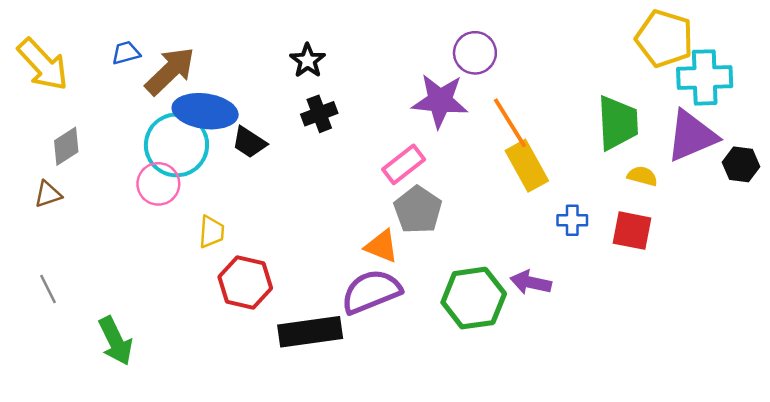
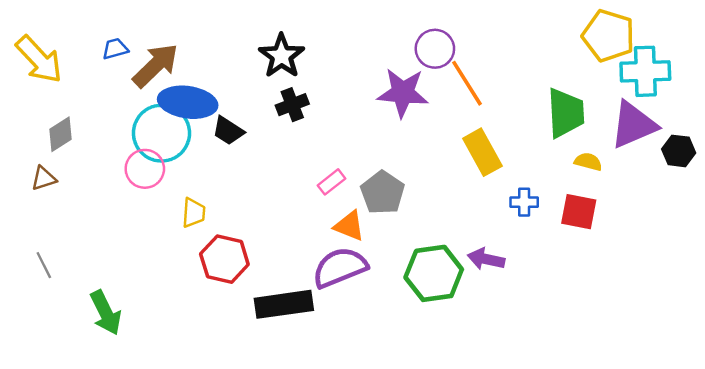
black star: (308, 61) -> (282, 56), size x1.4
orange line: (510, 123) -> (467, 83), moved
pink rectangle: (404, 164) -> (331, 182), moved, size x0.7

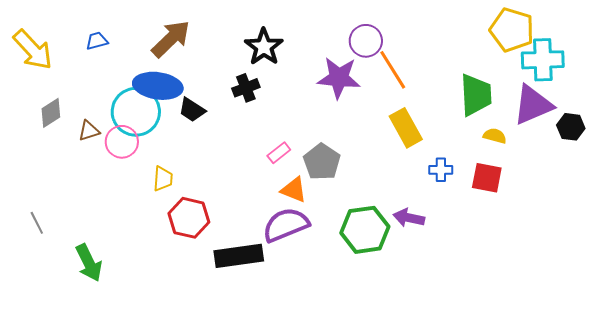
black star: (282, 56) -> (264, 47), moved
brown arrow: (156, 65) -> (171, 39), moved
brown triangle: (44, 178) -> (89, 131), moved

